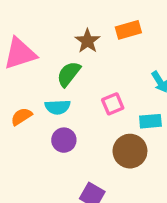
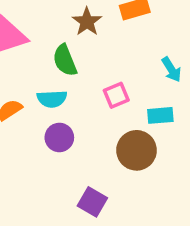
green semicircle: (69, 74) -> (65, 60), turned -60

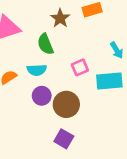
cyan rectangle: (160, 115) -> (109, 81), size x1.5
brown circle: (137, 150) -> (66, 104), moved

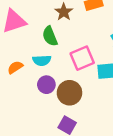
pink square: (80, 67) -> (82, 58), size x1.5

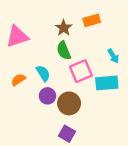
green semicircle: (50, 36) -> (64, 51), moved
cyan semicircle: (42, 60) -> (43, 73), turned -119

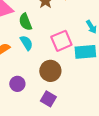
green semicircle: (64, 51) -> (25, 22), moved
purple circle: (47, 96) -> (17, 84), moved

